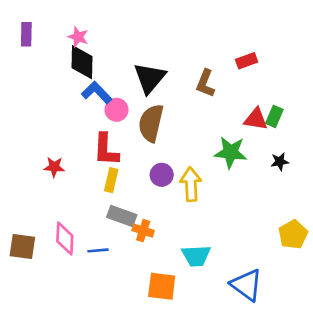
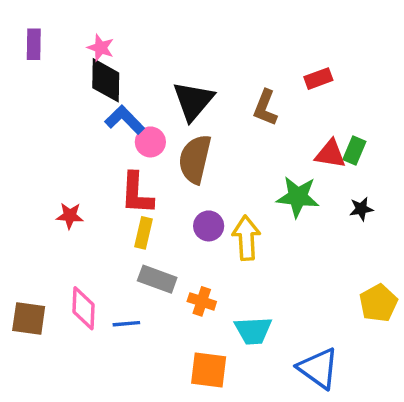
orange cross: (143, 231) -> (202, 301), moved

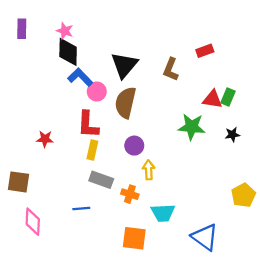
yellow arrow: (246, 238) -> (149, 170), moved, size x0.7
pink diamond: (83, 308) -> (33, 222), moved
brown square: (29, 319) -> (18, 182), moved

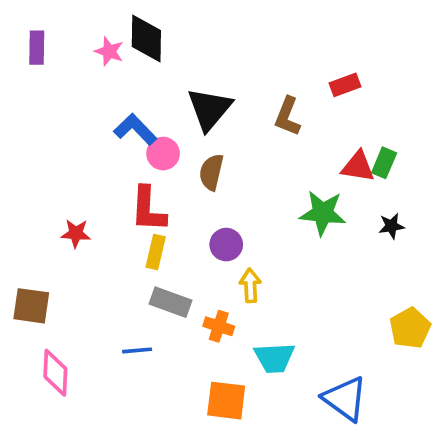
black diamond: (68, 52) -> (146, 38), moved
brown semicircle: (125, 103) -> (211, 172), size x0.7

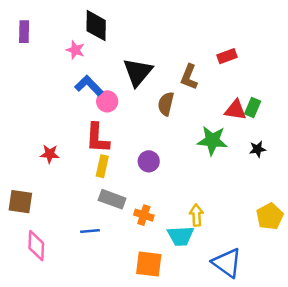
pink star: (109, 51) -> (75, 50), moved
brown semicircle: (211, 172) -> (166, 104), moved
yellow arrow: (250, 285) -> (196, 215), moved

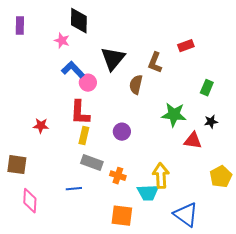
red triangle: (236, 110) -> (193, 141), moved
yellow arrow: (196, 215) -> (161, 176), size x1.4

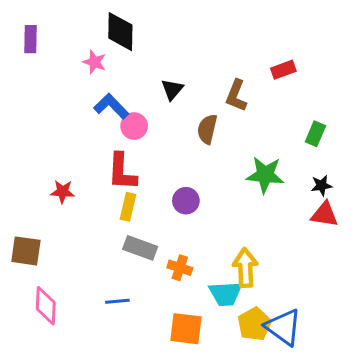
black triangle: (113, 59) -> (172, 89), size x0.6
red triangle: (193, 141) -> (325, 214), moved
yellow pentagon: (221, 177) -> (254, 324), moved
blue line: (74, 189) -> (117, 301), moved

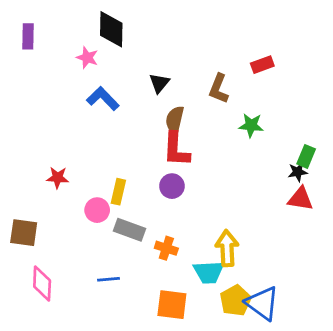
pink circle: (134, 126) -> (97, 210), moved
brown semicircle: (207, 129) -> (175, 120), moved
green rectangle: (315, 134) -> (306, 156), moved
red L-shape: (122, 172) -> (176, 149), moved
green star: (265, 175) -> (251, 125), moved, size x0.7

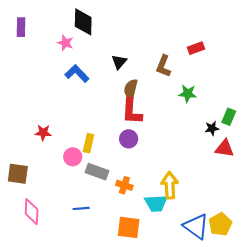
black star: (298, 172) -> (212, 128), moved
yellow pentagon: (236, 300) -> (220, 224), moved

